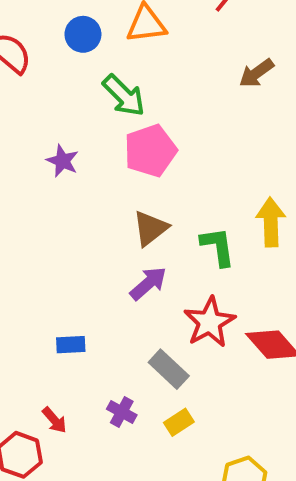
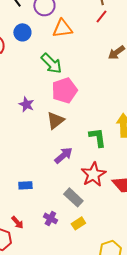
blue circle: (83, 34) -> (22, 32), moved
purple star: (63, 161) -> (26, 104), moved
brown triangle: (150, 228) -> (55, 120), moved

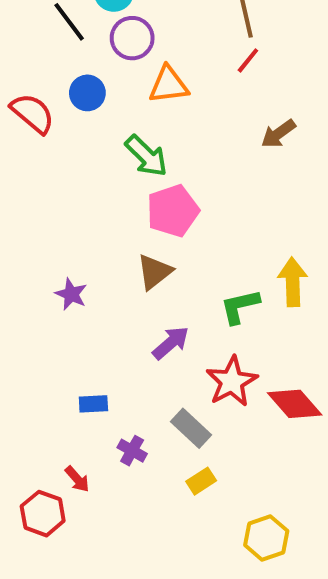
purple star: (26, 104) -> (71, 294), moved
green L-shape: (97, 137) -> (240, 306), turned -95
purple cross: (50, 218) -> (132, 451), moved

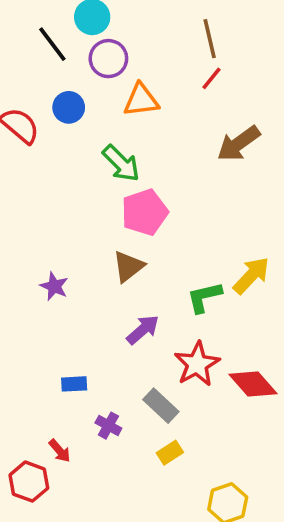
brown arrow: (278, 134) -> (239, 144), size x1.4
yellow arrow: (293, 282) -> (251, 275), turned 45

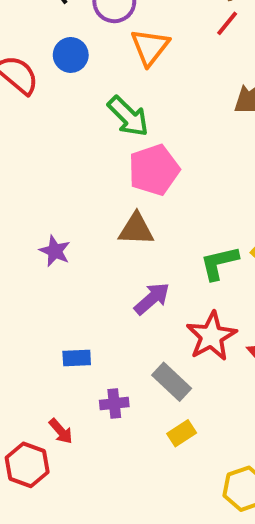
orange triangle: (141, 100) -> (150, 47), turned -45
brown triangle: (128, 266) -> (136, 229), turned 40
purple cross: (108, 426) -> (114, 404), turned -35

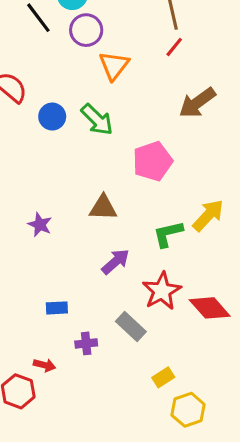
blue circle: (71, 55) -> (52, 117), moved
pink pentagon: (154, 170) -> (153, 161), moved
red arrow: (61, 431) -> (44, 365), turned -35
yellow rectangle: (182, 433) -> (163, 377), moved

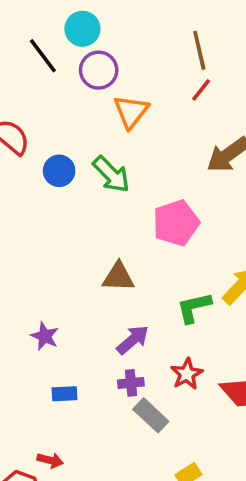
purple star: (40, 225) -> (45, 336), moved
red star: (162, 291) -> (187, 374), size x0.7
purple cross: (86, 343) -> (131, 383), moved

